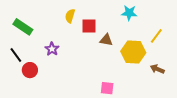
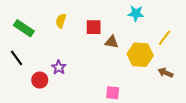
yellow semicircle: (70, 16) -> (61, 21), moved
purple star: (52, 49) -> (59, 67), moved
red circle: (30, 70) -> (40, 80), moved

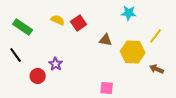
yellow semicircle: (61, 21) -> (58, 20), turned 96
red square: (94, 27) -> (79, 23), moved, turned -35

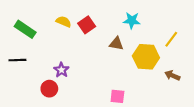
cyan star: (129, 13) -> (132, 21), moved
black line: (16, 55) -> (17, 60), turned -56
red circle: (38, 76) -> (49, 89), moved

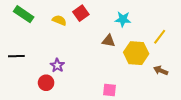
red square: (87, 25) -> (81, 13), moved
green rectangle: (25, 29) -> (24, 14), moved

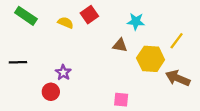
brown arrow: (161, 70) -> (178, 78), size x1.5

